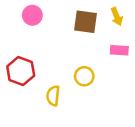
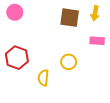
pink circle: (32, 15) -> (15, 12), moved
yellow arrow: (117, 17) -> (95, 13), turned 32

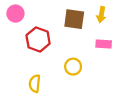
red hexagon: (17, 58) -> (38, 39), moved
yellow semicircle: (43, 78) -> (35, 84), moved

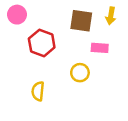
pink rectangle: (104, 44) -> (100, 48), moved

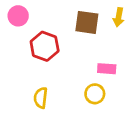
pink rectangle: (100, 48) -> (107, 69), moved
yellow circle: (80, 73) -> (95, 94), moved

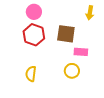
pink circle: (18, 16) -> (34, 12), moved
brown square: (87, 22) -> (66, 34), moved

